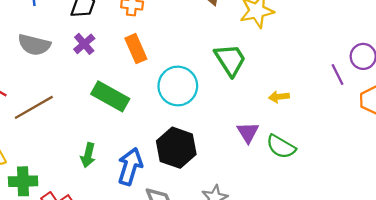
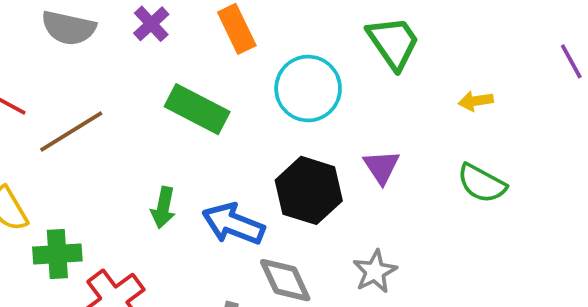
purple triangle: (248, 132) -> (382, 167), moved
blue arrow: (130, 166) -> (233, 224), turned -84

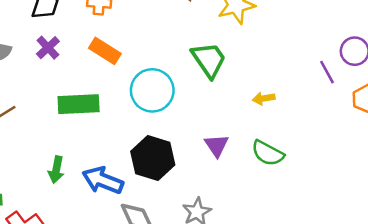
orange rectangle: (237, 29) -> (105, 51), turned -32
green rectangle: (197, 109) -> (79, 104), turned -30
purple triangle: (382, 167) -> (217, 145), moved

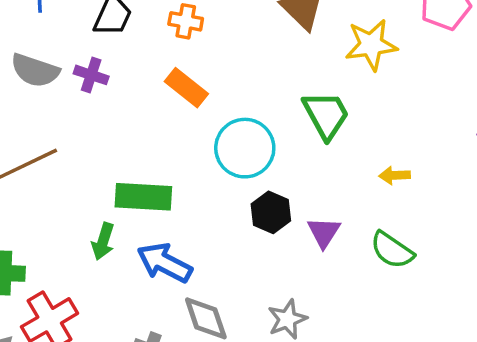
purple cross: (48, 48) -> (91, 75), moved, turned -35
green rectangle: (79, 104) -> (143, 197), moved
black hexagon: (153, 158) -> (271, 212), moved, size x0.7

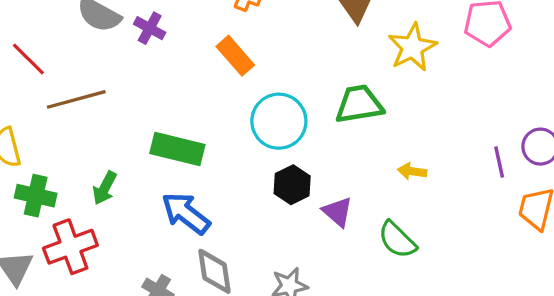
yellow star: (371, 45) -> (412, 47), turned -30
green trapezoid: (326, 115) -> (359, 104), turned -81
purple triangle: (324, 232) -> (337, 212), turned -32
green arrow: (103, 241) -> (105, 188), moved

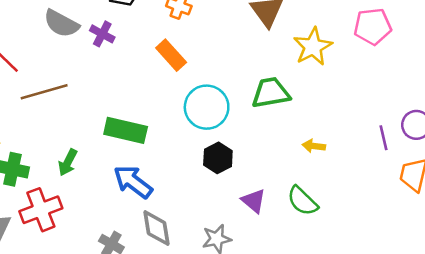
purple triangle: (337, 212) -> (254, 201), moved

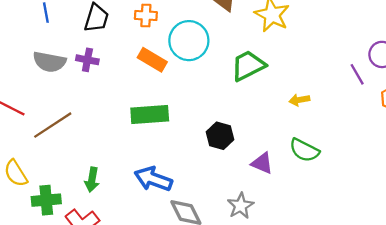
cyan circle: (207, 107) -> (189, 41), moved
green rectangle: (126, 130) -> (150, 115), moved

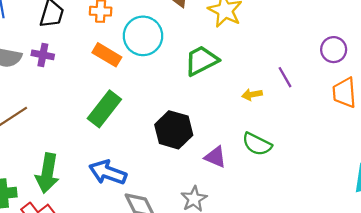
purple line: (357, 74) -> (285, 77), moved
green rectangle: (150, 115) -> (104, 109), turned -48
black hexagon: (220, 136) -> (174, 130), size x1.4
green arrow: (92, 180) -> (47, 173), size x1.6

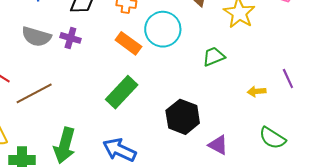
green trapezoid: (201, 61) -> (214, 56), size x0.7
green semicircle: (257, 144) -> (272, 138), moved

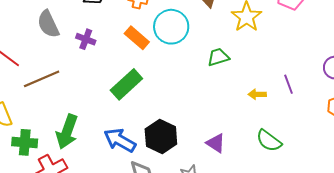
gray semicircle: (36, 37) -> (48, 24), turned 44
purple cross: (70, 38) -> (86, 39), moved
black hexagon: (183, 117) -> (161, 136), moved

